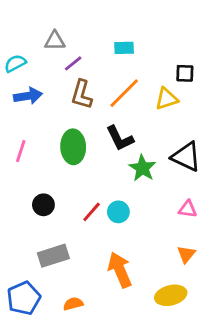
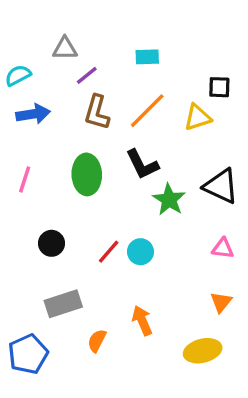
orange arrow: (120, 270) -> (142, 321), size x0.7
orange semicircle: (73, 304) -> (97, 341), moved, turned -48

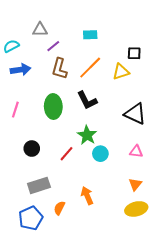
green star: (169, 200) -> (87, 135), moved
cyan circle: (140, 252) -> (100, 154), moved
yellow ellipse: (203, 351) -> (136, 209), moved
blue pentagon: (28, 354) -> (31, 218), moved

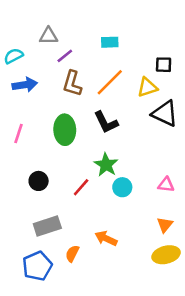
black triangle: (135, 114) -> (165, 113), moved
orange arrow: (87, 196) -> (106, 238), turned -42

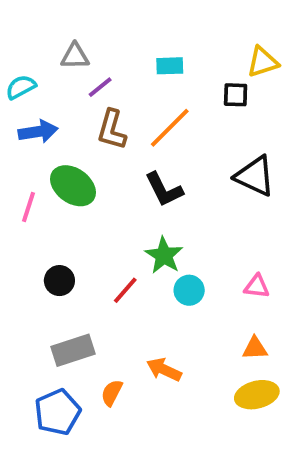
black square: (164, 65) -> (236, 95), moved
yellow triangle: (147, 87) -> (263, 62), moved
green ellipse: (65, 130) -> (73, 186), moved, turned -52
orange triangle: (165, 225) -> (255, 348), turned 48

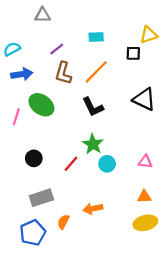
gray triangle: (75, 56) -> (43, 15), moved
orange arrow: (164, 370) -> (93, 209), turned -36

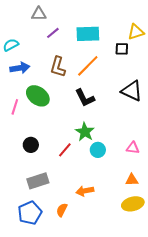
cyan rectangle: (96, 37) -> (88, 34), size x1.6
purple line: (57, 49) -> (53, 33), moved
orange semicircle: (63, 222) -> (62, 210), moved

